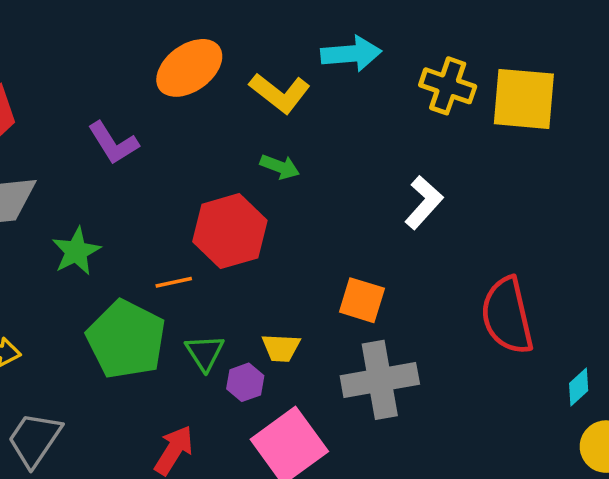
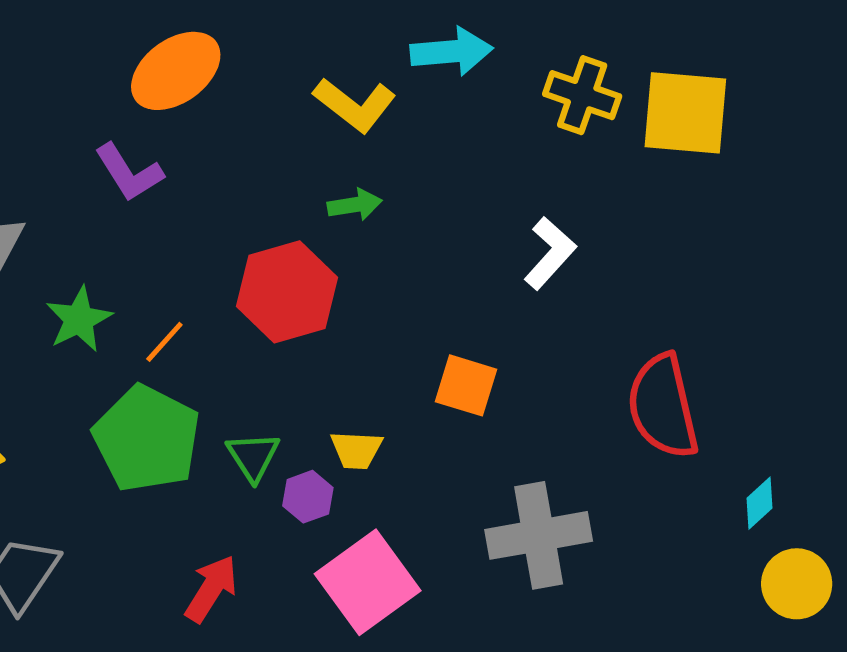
orange ellipse: (189, 68) -> (176, 71), moved
green arrow: (280, 167) -> (355, 205), turned -30
orange line: (174, 282) -> (164, 342), moved, turned -36
gray cross: (380, 380) -> (539, 535), moved

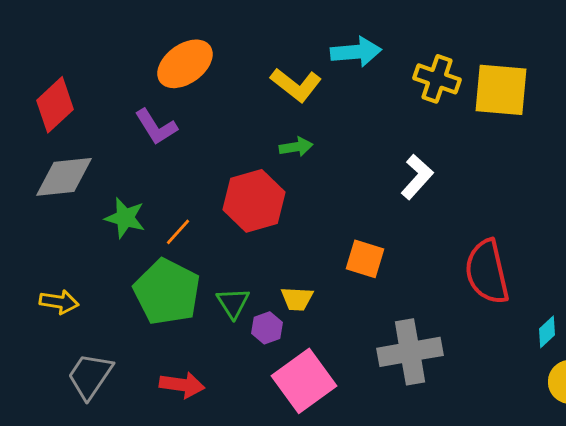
green star: (79, 319) -> (125, 218), turned -30
red arrow: (211, 589) -> (182, 385), moved, turned 66

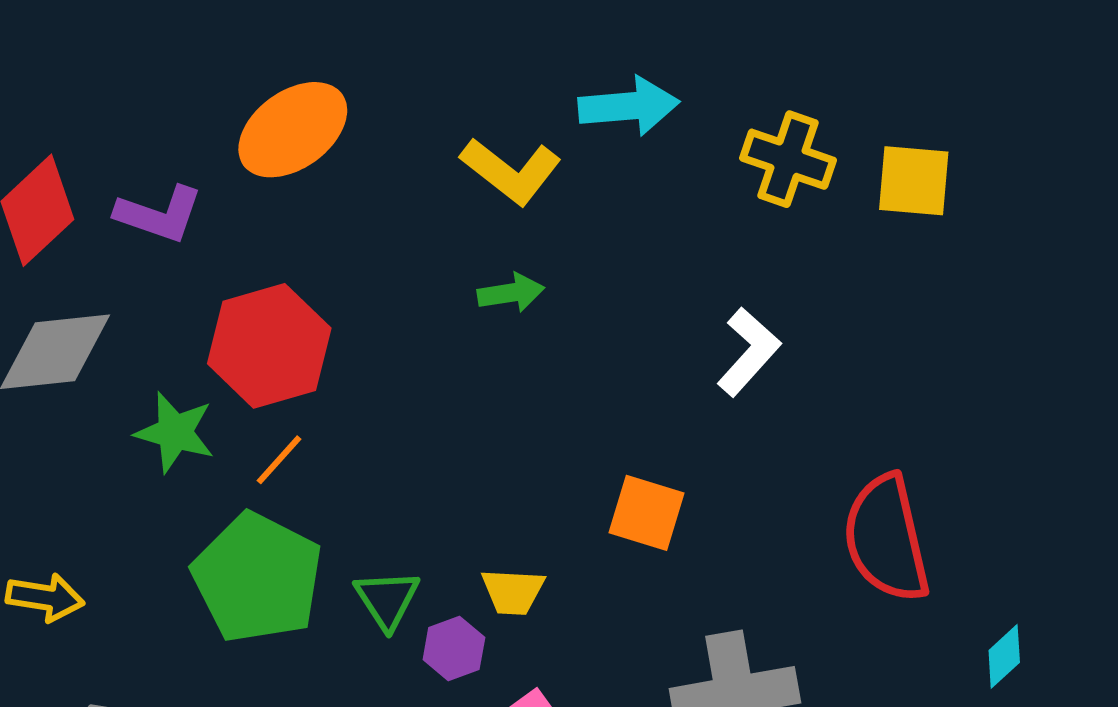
yellow square: (501, 90) -> (914, 181), size x0.7
purple L-shape: (156, 127) -> (159, 214), moved, turned -39
red hexagon: (254, 201) -> (269, 346), moved

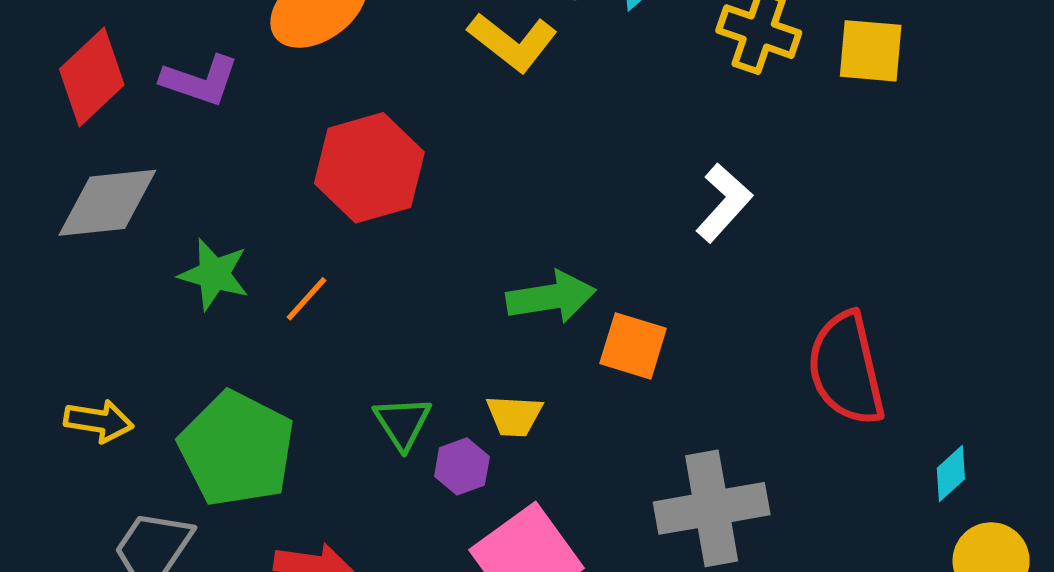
green arrow: (511, 293) -> (551, 297), moved, size x1.5
red hexagon: (269, 346) -> (369, 168), moved
green pentagon: (257, 578) -> (237, 449), moved

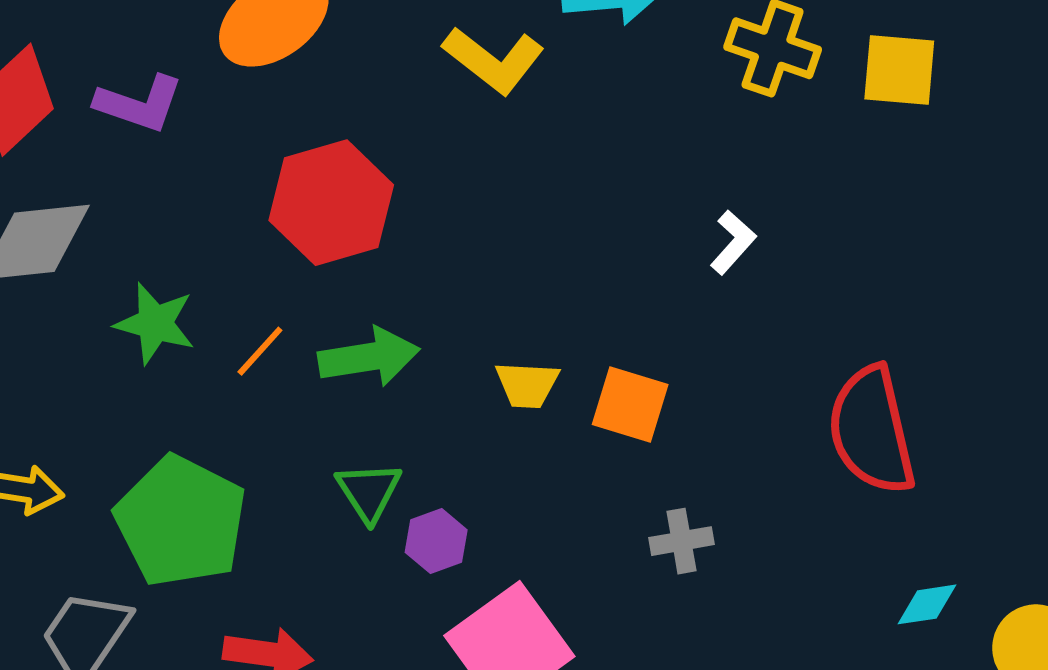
white L-shape: (724, 203) -> (733, 242), size x0.7
green arrow: (551, 297) -> (369, 357), moved
yellow trapezoid: (514, 416) -> (527, 385), moved
cyan diamond: (951, 473) -> (927, 604), moved, turned 34
gray cross: (712, 508) -> (682, 541), moved, size x0.5

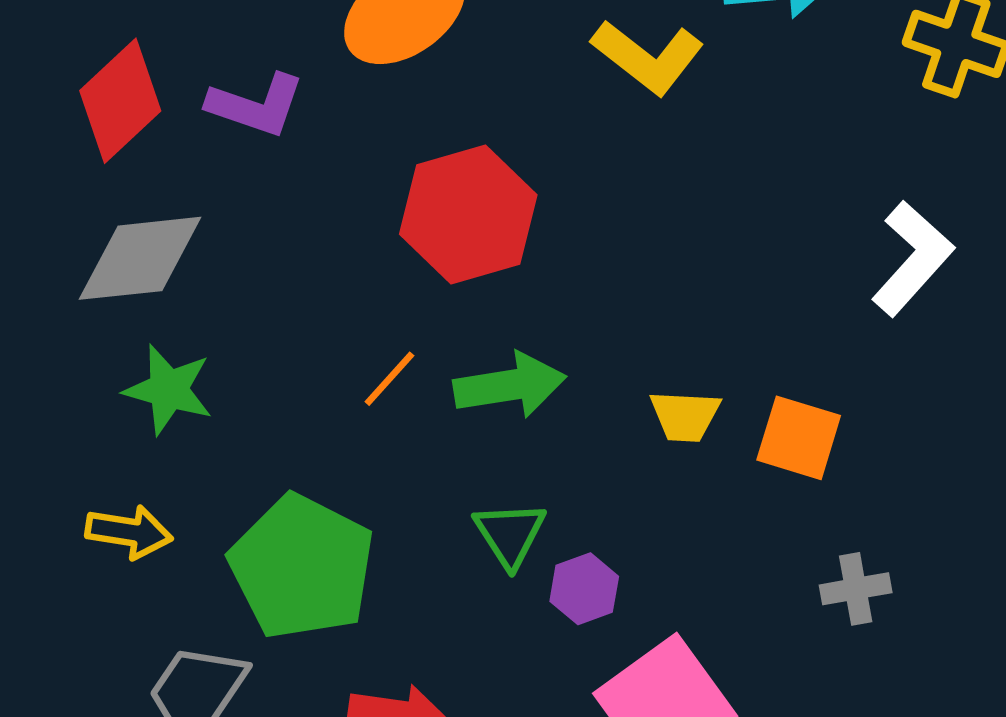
white L-shape: (733, 242) -> (913, 258), size x1.6
green star: (155, 323) -> (168, 390), moved

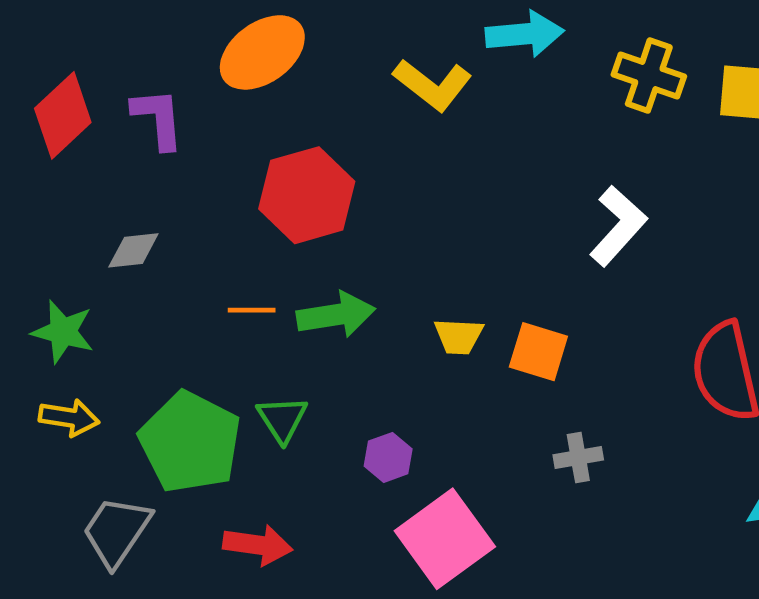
purple L-shape: (256, 105) -> (158, 118), turned -114
gray diamond: (140, 258) -> (133, 250), moved, size x0.6
orange line: (389, 379) -> (252, 310), turned 48
green star: (168, 390) -> (63, 332), moved
green triangle: (510, 534) -> (282, 419), moved

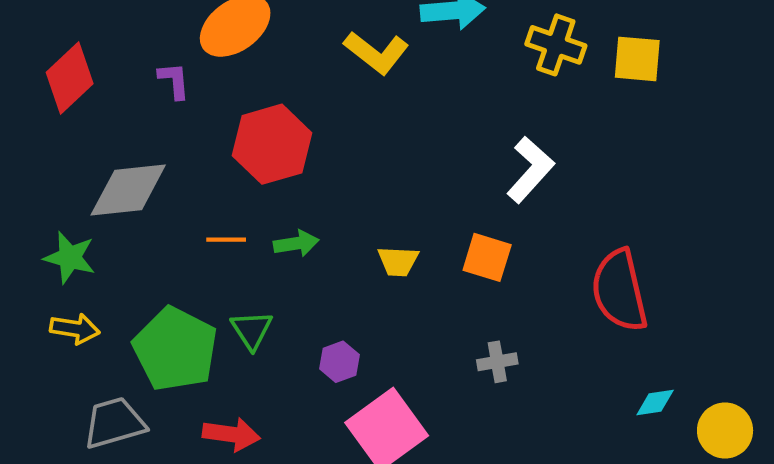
purple L-shape: (158, 118) -> (174, 81), moved, size x0.7
gray diamond: (133, 250) -> (128, 190), size x1.8
green arrow: (336, 315) -> (296, 243), size x0.7
orange square: (538, 352) -> (487, 257), moved
gray trapezoid: (117, 531) -> (114, 423), turned 40

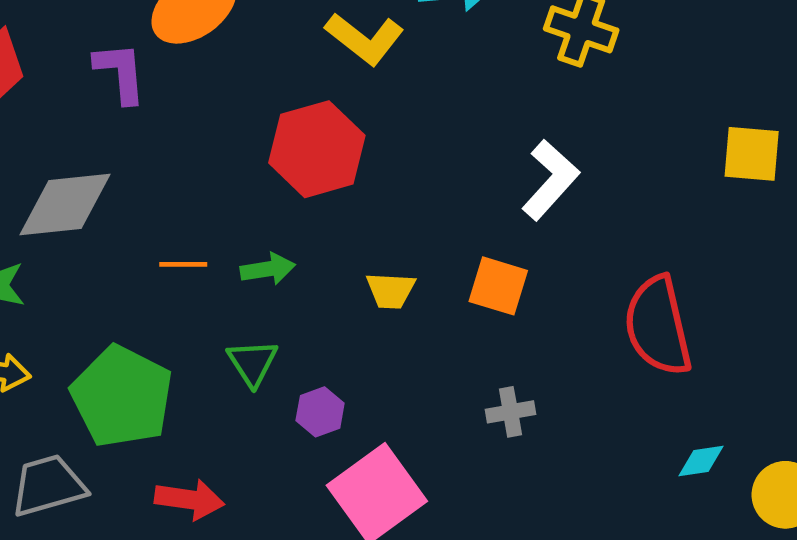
yellow square: (637, 59) -> (752, 154), moved
purple L-shape: (174, 81) -> (120, 72), size x1.4
red hexagon: (272, 144) -> (317, 149), moved
green triangle: (252, 330) -> (252, 363), moved

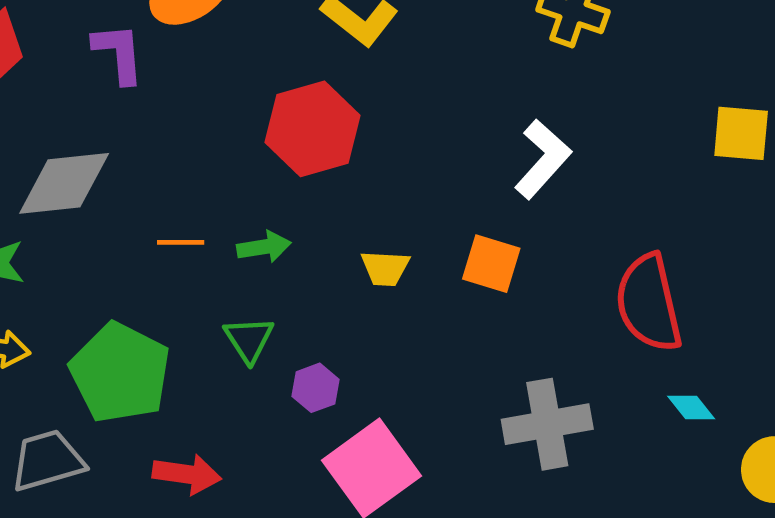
gray cross: (510, 412) -> (547, 424), moved, size x1.8
cyan diamond: (701, 461) -> (691, 408), moved, turned 60

